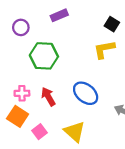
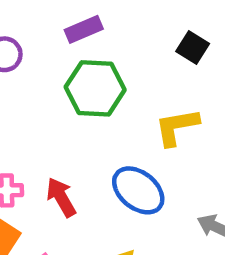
yellow L-shape: (104, 49) -> (177, 127), moved
green hexagon: (44, 56) -> (95, 88), moved

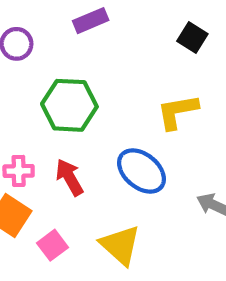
green hexagon: (95, 88) -> (69, 105), moved

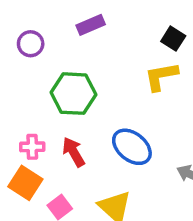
yellow L-shape: (178, 112) -> (161, 76), moved

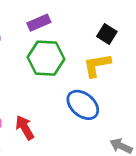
green hexagon: (74, 94) -> (46, 58), moved
blue ellipse: (132, 147) -> (83, 105), moved

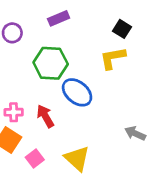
green hexagon: (46, 58) -> (51, 63), moved
blue ellipse: (83, 105) -> (77, 92), moved

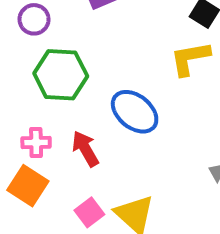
green hexagon: (51, 63) -> (61, 75), moved
pink square: (35, 158) -> (89, 212), moved

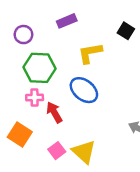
yellow L-shape: (190, 58) -> (90, 53), moved
pink cross: (36, 143) -> (35, 97), moved

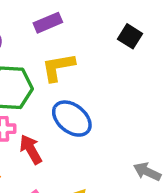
yellow L-shape: (90, 53) -> (58, 67), moved

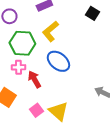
yellow L-shape: (58, 67) -> (50, 31), turned -30

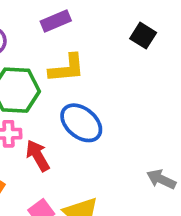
yellow L-shape: (50, 31) -> (67, 68), turned -145

